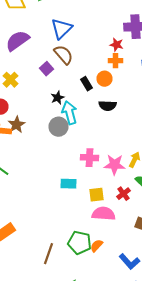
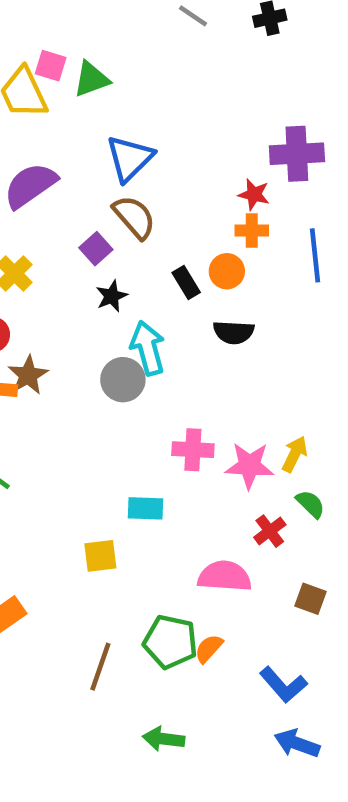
black star: (58, 98) -> (112, 296), moved
yellow square: (96, 195) -> (100, 556), moved

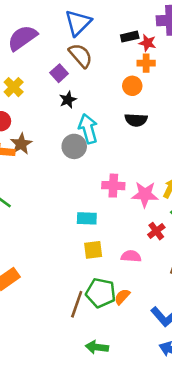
black rectangle: (186, 283) -> (130, 37), moved, turned -72
yellow square: (100, 556) -> (93, 250), moved
pink semicircle: (225, 576) -> (131, 256), size x0.7
brown line: (100, 667) -> (77, 304), moved

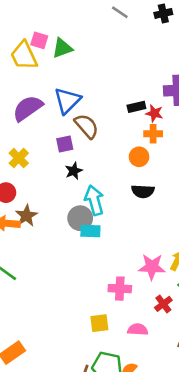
blue triangle: (78, 23) -> (67, 100), moved
purple square: (59, 73) -> (65, 144), turned 30
pink cross: (113, 186) -> (120, 289), moved
cyan rectangle: (87, 218) -> (90, 231), moved

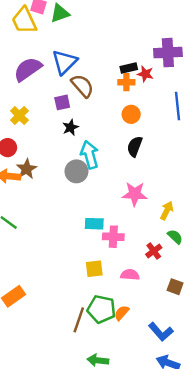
orange cross: (153, 134) -> (126, 82), moved
black semicircle: (143, 191) -> (135, 146), turned 108
cyan rectangle: (90, 231) -> (94, 224), moved
pink star: (152, 267) -> (135, 194), moved

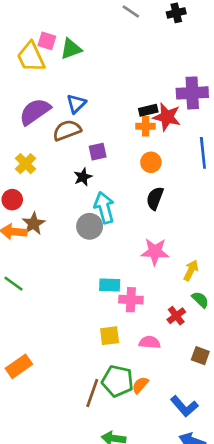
blue triangle: (65, 62) -> (76, 104), size x0.7
red star: (145, 74) -> (167, 117), size x1.5
brown semicircle: (82, 86) -> (67, 130), moved, turned -70
purple square: (62, 102) -> (98, 152), moved

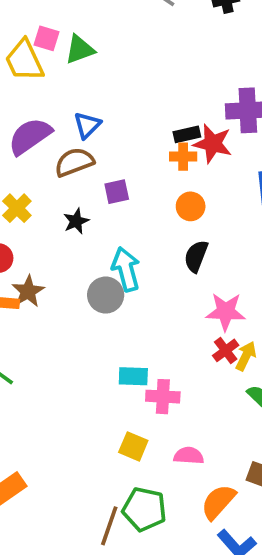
black star: (83, 177) -> (76, 221), moved
pink star: (155, 252) -> (226, 312), moved
red cross: (176, 316) -> (226, 350), moved
yellow square: (110, 336) -> (133, 446), turned 30
orange semicircle: (140, 385) -> (218, 502), moved, size x1.5

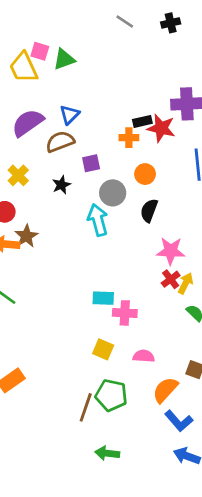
orange cross: (183, 157) -> (129, 138), moved
gray circle: (106, 295) -> (113, 193), moved

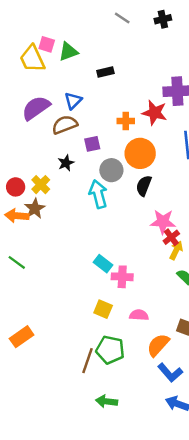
black rectangle: (142, 121) -> (105, 72), moved
orange circle: (145, 174) -> (140, 153), size x1.6
yellow cross: (18, 175) -> (41, 185), moved
red cross: (171, 279) -> (171, 237), moved
cyan rectangle: (103, 298) -> (103, 264), turned 36

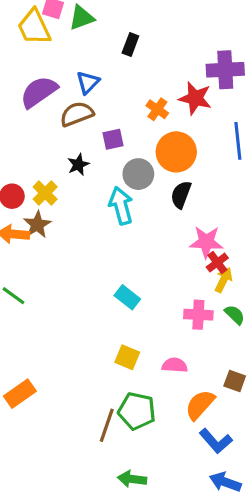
black rectangle: (105, 72) -> (130, 45), turned -56
orange cross: (126, 121) -> (157, 109), turned 35
pink cross: (122, 277) -> (198, 315), moved

